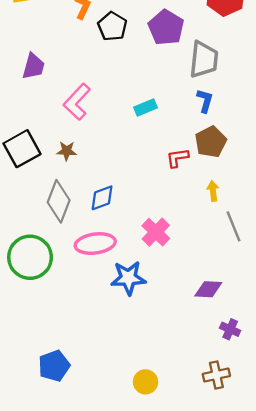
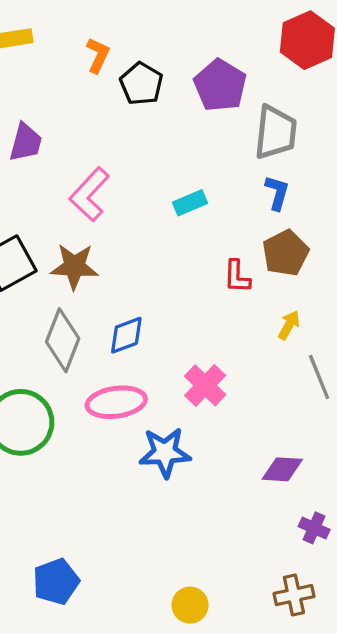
brown star: (67, 151) -> (74, 266), size x1.6
red L-shape: (177, 158) -> (237, 276), turned -80
yellow arrow: (213, 191) -> (289, 325), turned 36

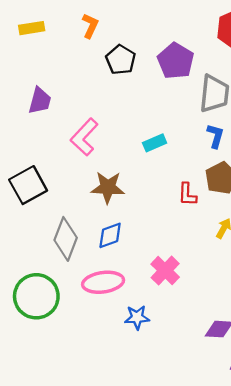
orange L-shape: (98, 55) -> (90, 26), moved
brown star: (74, 266) -> (108, 187), moved
blue star: (165, 453) -> (137, 317), size x0.7

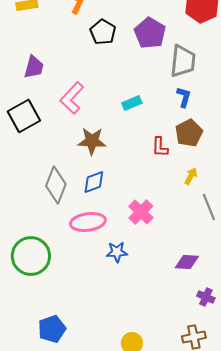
black square: (28, 185) -> (24, 116), moved
green circle: (36, 296) -> (31, 256), moved

